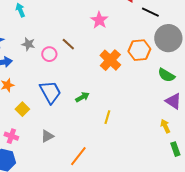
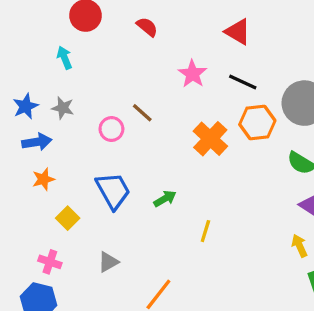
black line: (150, 12) -> (243, 82), moved
gray star: (28, 44) -> (63, 108), moved

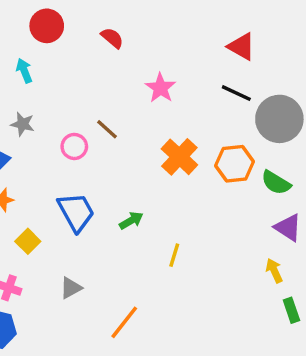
red triangle: (238, 32) -> (241, 47), moved
black line: (243, 82) -> (236, 93), moved
orange hexagon: (257, 123) -> (235, 164), moved

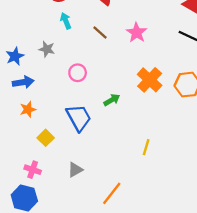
cyan arrow: (24, 71) -> (66, 21), moved
gray star: (23, 124) -> (47, 49), moved
brown line: (107, 129) -> (100, 33), moved
green arrow: (131, 221) -> (112, 100), moved

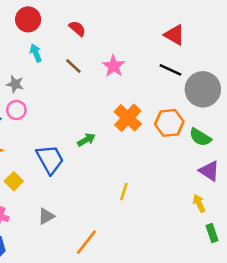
pink circle: (78, 73) -> (16, 110), moved

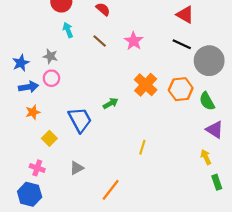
green semicircle: (200, 137) -> (207, 101), turned 30

